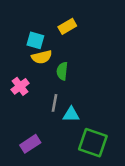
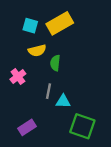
yellow rectangle: (67, 26) -> (60, 23), size x1.6
cyan square: (35, 40) -> (30, 26), moved

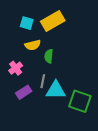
cyan triangle: (63, 101) -> (56, 90), size x1.5
green square: (82, 126) -> (80, 101), moved
purple rectangle: (27, 127) -> (24, 92), moved

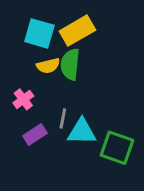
cyan square: (27, 23) -> (39, 33), size x1.5
green semicircle: (49, 56) -> (70, 64), moved, size x1.5

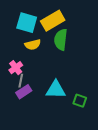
green semicircle: (70, 64) -> (61, 40), moved
gray line: (63, 118) -> (21, 81), moved
green square: (117, 148) -> (80, 101), size x0.6

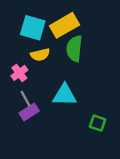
pink cross: (16, 68) -> (19, 73), moved
gray line: (21, 81) -> (25, 99), turned -40
cyan triangle: (56, 90) -> (65, 95), moved

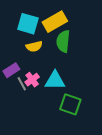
pink cross: (19, 73) -> (32, 80), moved
purple rectangle: (29, 112) -> (11, 70), moved
green square: (98, 123) -> (70, 104), moved, size x1.5

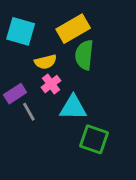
cyan square: (28, 24) -> (21, 31), moved
pink cross: (32, 80) -> (51, 84), moved

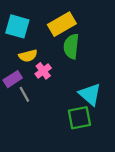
yellow semicircle: (45, 62) -> (28, 56), moved
cyan triangle: (73, 108) -> (90, 94), moved, turned 40
green square: (94, 139) -> (79, 118), turned -30

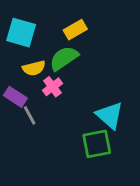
yellow rectangle: (62, 24) -> (75, 30), size x0.7
green semicircle: (71, 46) -> (64, 58), moved, turned 50
purple rectangle: (13, 79) -> (15, 97), turned 66

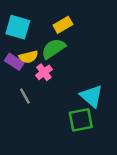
purple rectangle: (15, 97) -> (14, 62), moved

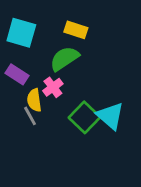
yellow rectangle: (63, 25) -> (76, 30), turned 48
yellow semicircle: (29, 57) -> (34, 100), moved, turned 96
green square: (81, 120) -> (84, 117), moved, turned -35

